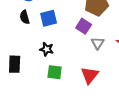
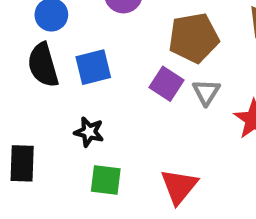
black semicircle: (25, 17) -> (43, 65), size x1.5
gray triangle: (98, 43) -> (206, 92), moved

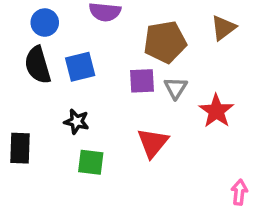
purple square: (166, 84) -> (142, 81), turned -36
red triangle: (179, 186) -> (153, 143), moved

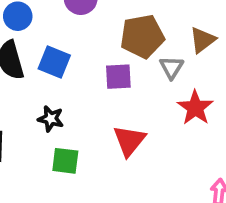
brown triangle: (223, 28) -> (203, 40), moved
blue square: (80, 67) -> (54, 62), turned 36
gray triangle: (176, 88) -> (171, 67), moved

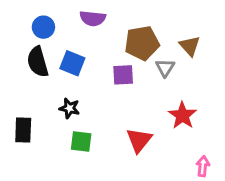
brown triangle: (203, 40) -> (190, 46), turned -35
red star: (195, 108) -> (182, 115), moved
red triangle: (129, 141) -> (139, 140), moved

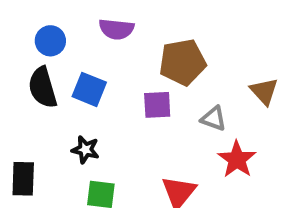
brown triangle: (190, 46) -> (264, 91), moved
gray triangle: (165, 68) -> (214, 119), moved, turned -42

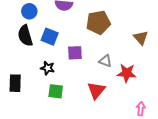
purple square: (157, 105) -> (75, 53), moved
gray triangle: (214, 119) -> (105, 61), moved
red star: (237, 159) -> (127, 73), turned -30

